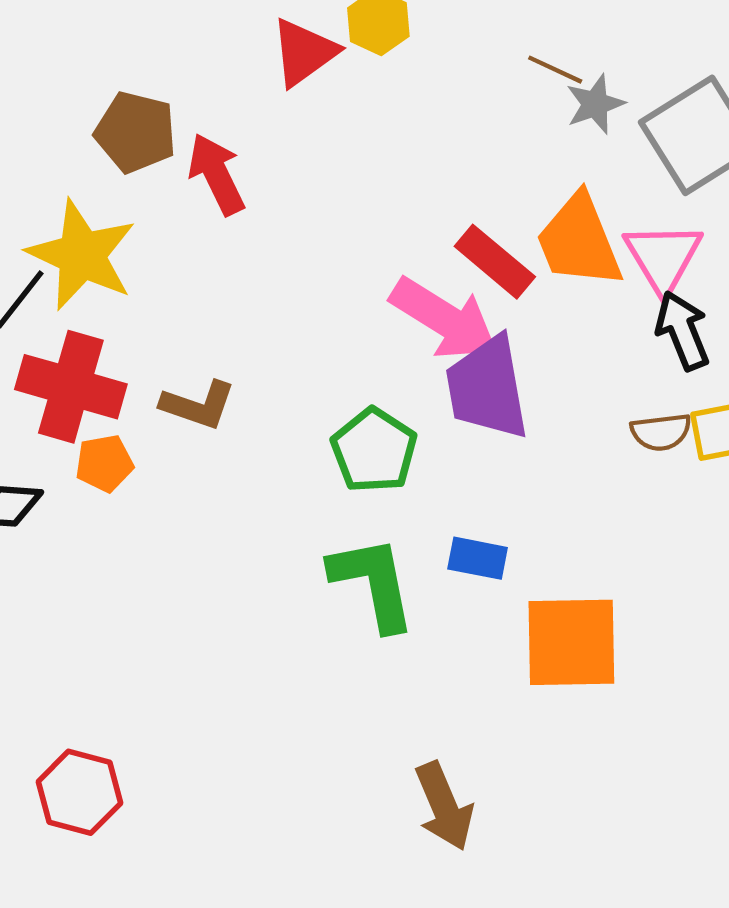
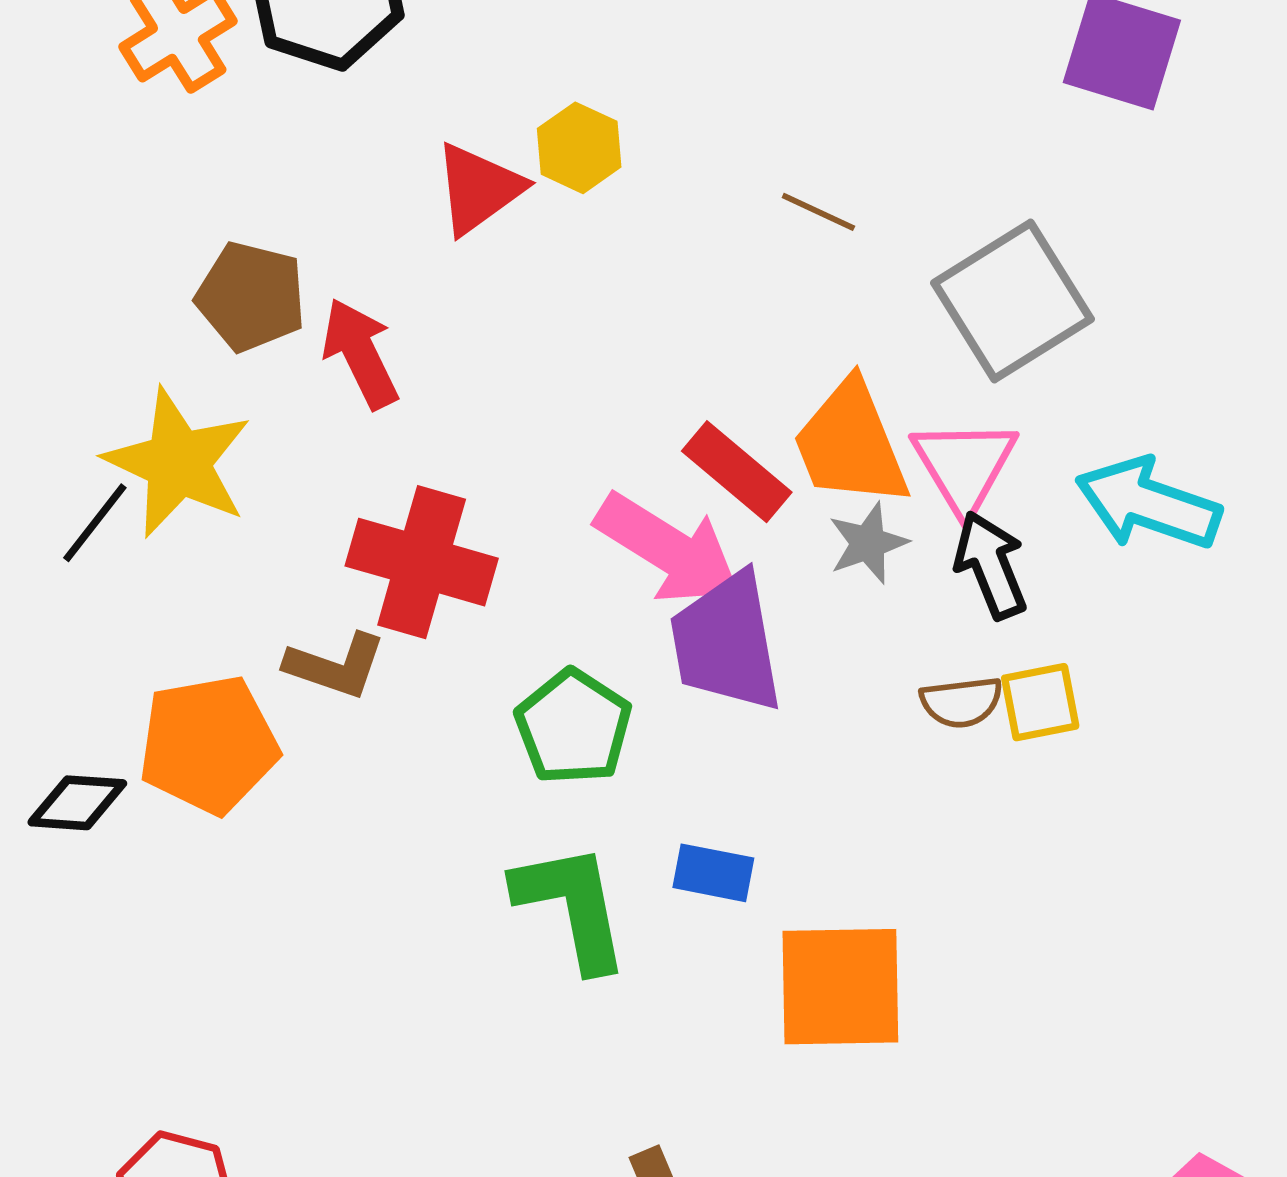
gray star: (595, 104) -> (868, 543), moved
red cross: (71, 387) -> (422, 562), moved
orange pentagon: (104, 463) -> (209, 744), size x1.8

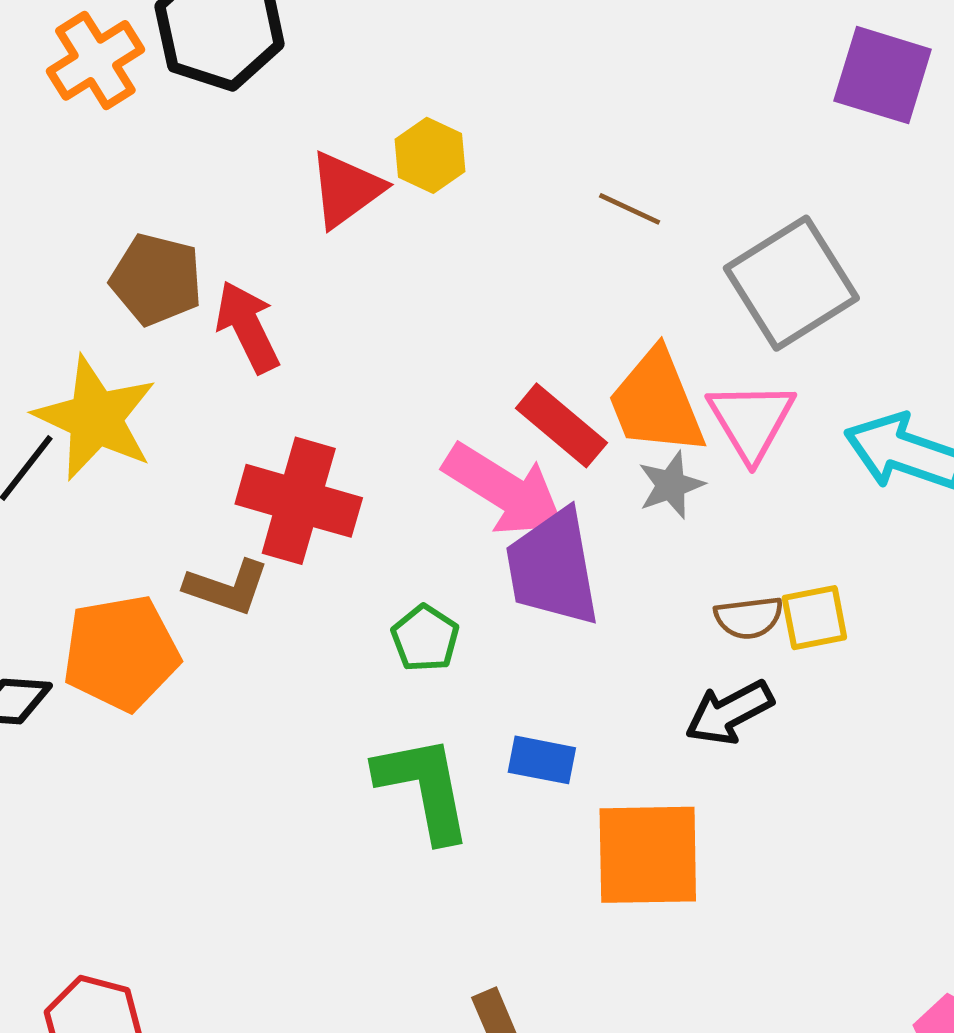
black arrow: (991, 565) -> (729, 713), moved, turned -96
green pentagon: (573, 727) -> (425, 638), size x0.7

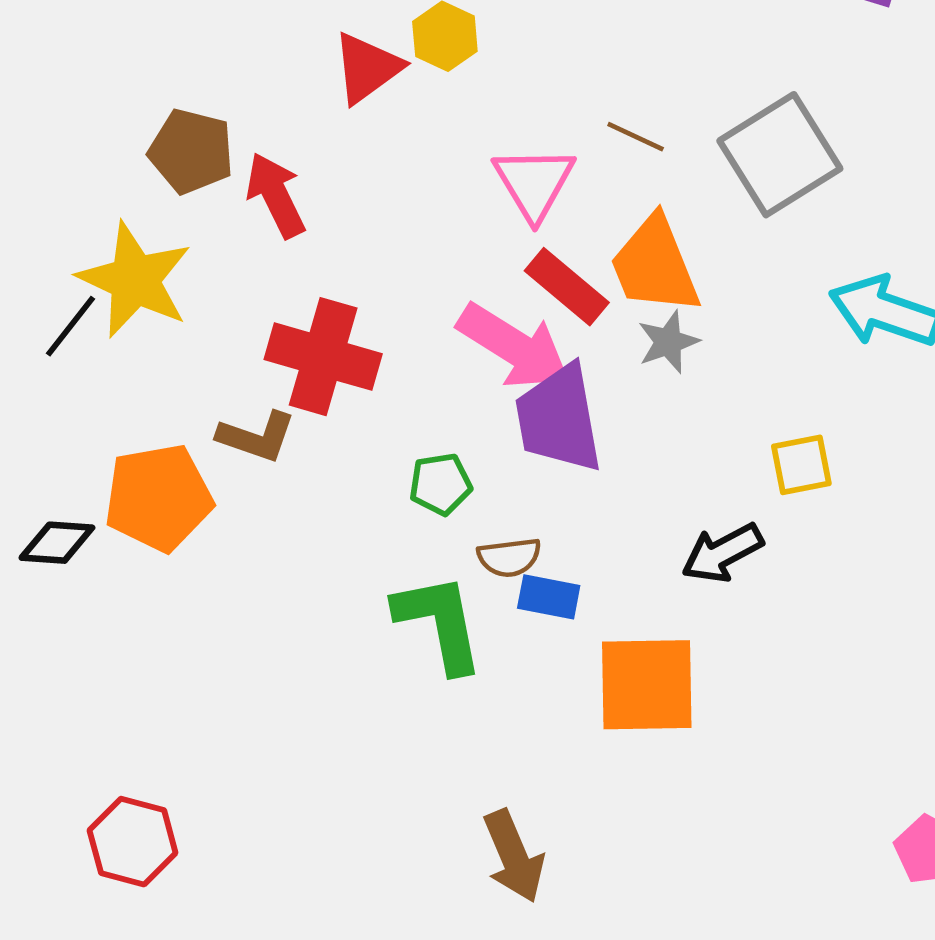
brown line: (630, 209) -> (636, 137), moved
pink triangle: (751, 421) -> (534, 183), moved
brown semicircle: (749, 618) -> (509, 557), moved
green pentagon: (425, 638) -> (440, 484), turned 30

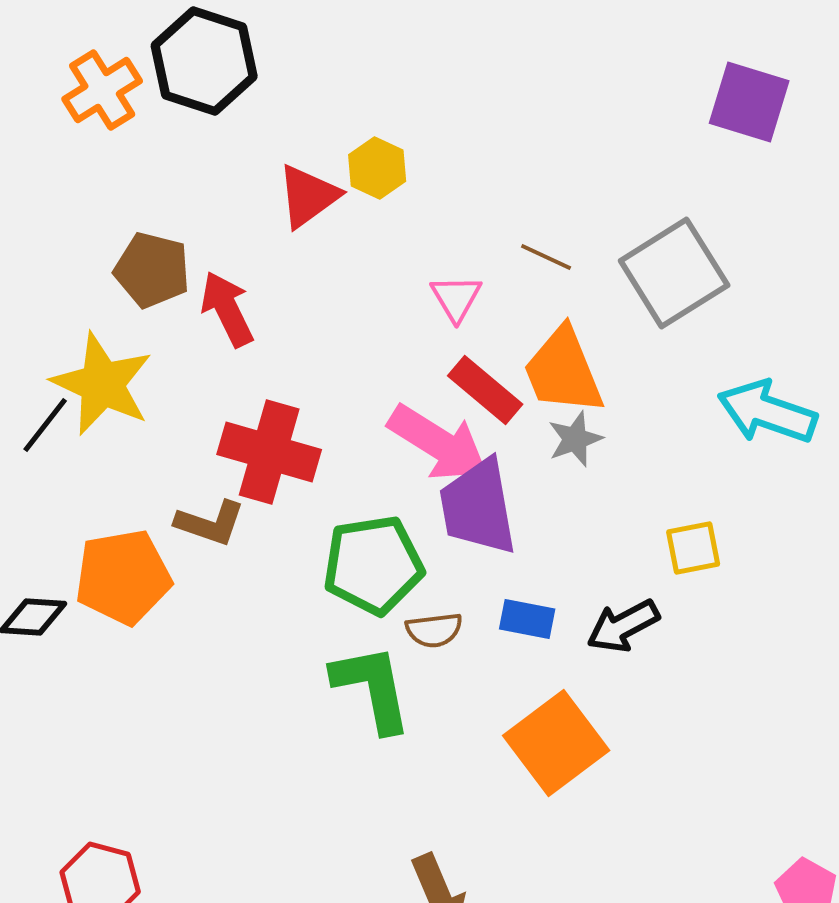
pink triangle: (534, 183) -> (456, 298), size x0.7
green pentagon: (440, 484) -> (373, 565), size x1.8
blue rectangle: (549, 597) -> (527, 619), moved
orange square: (647, 685) -> (556, 743), turned -36

